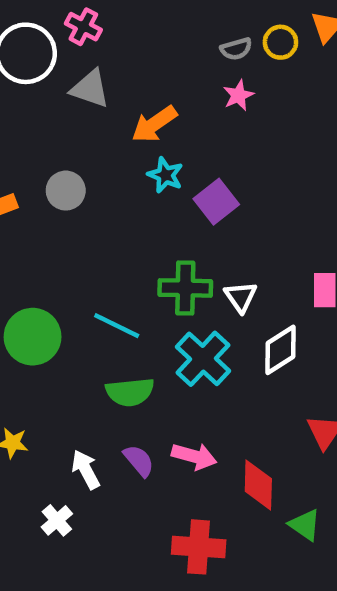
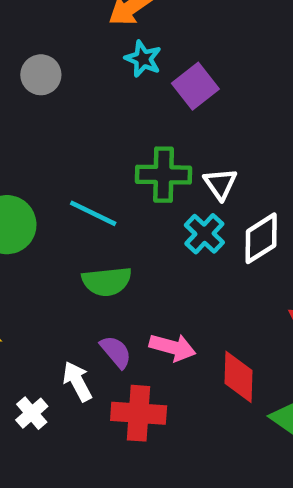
cyan cross: (203, 359) -> (204, 234), moved, size x0.7
white arrow: (86, 469) -> (77, 381), moved
red cross: (199, 547) -> (139, 413), moved

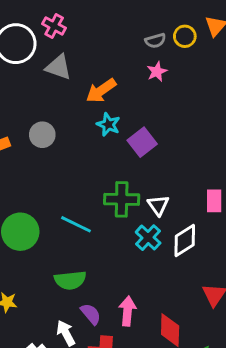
green semicircle: (107, 281) -> (70, 280), moved
pink arrow: (173, 347) -> (127, 311), turned -100

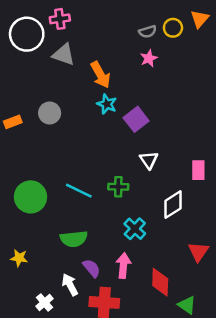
pink cross: (54, 26) -> (60, 19), turned -36
orange arrow: (101, 91) -> (100, 75), turned -84
green cross: (122, 199) -> (118, 187), moved, size x0.7
white triangle: (158, 205) -> (149, 160), moved
cyan cross: (148, 238) -> (135, 229), moved

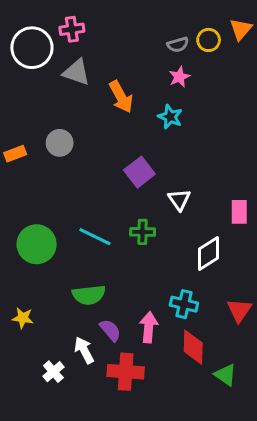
cyan star: (107, 104) -> (170, 117), moved
purple square: (136, 119) -> (139, 172), moved
cyan cross: (135, 229) -> (184, 304), moved, turned -30

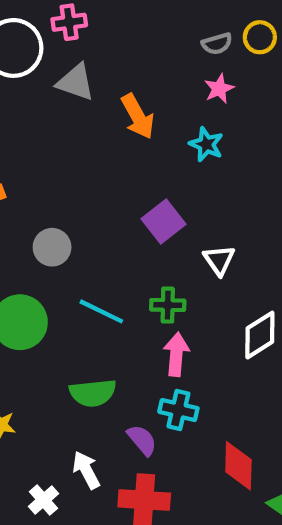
gray circle: (60, 143) -> (52, 247), moved
cyan cross: (184, 304) -> (178, 410), moved
pink arrow: (149, 327) -> (176, 354), moved
purple semicircle: (110, 330) -> (142, 440), moved

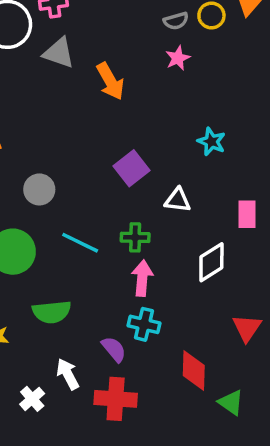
cyan star: (206, 144) -> (211, 142), moved
white triangle: (219, 260) -> (178, 200), turned -48
green semicircle: (93, 393) -> (52, 312), moved

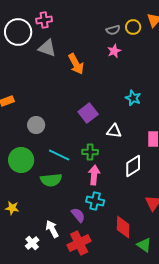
green semicircle: (52, 312) -> (51, 180), moved
red cross: (116, 399) -> (79, 243), turned -30

